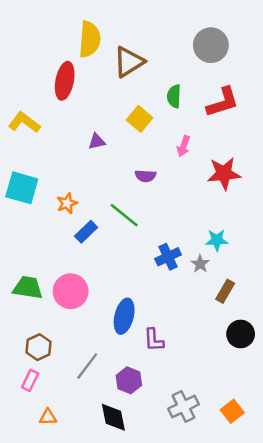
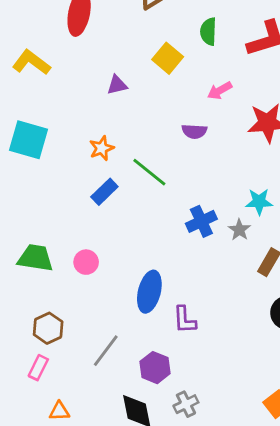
pink arrow: (184, 146) -> (220, 91), turned 42
purple semicircle: (145, 176) -> (194, 131), moved
orange star: (67, 203) -> (102, 148), moved
pink circle: (71, 291) -> (86, 262), size x0.6
gray cross: (184, 407) -> (186, 404), moved, size x0.7

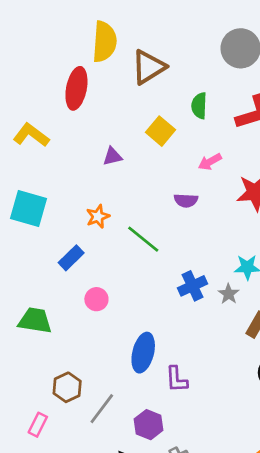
blue rectangle: (104, 192) -> (71, 258), moved
pink circle: (86, 262) -> (96, 299), moved
brown hexagon: (48, 328) -> (67, 387), moved

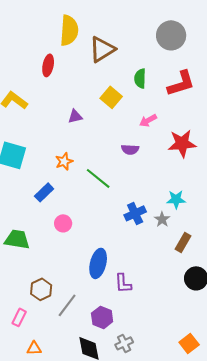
red ellipse: (76, 88) -> (48, 65), size x0.7

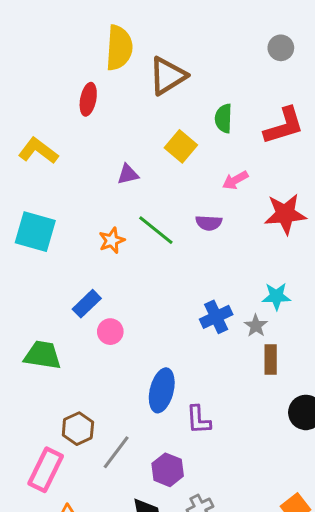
gray circle: (171, 35) -> (281, 48), moved, size x0.6
green line: (98, 178) -> (156, 230), moved
blue rectangle: (44, 192) -> (87, 304), moved
brown rectangle: (183, 242) -> (271, 360), moved, turned -30
pink rectangle: (19, 317) -> (46, 470), size x1.6

